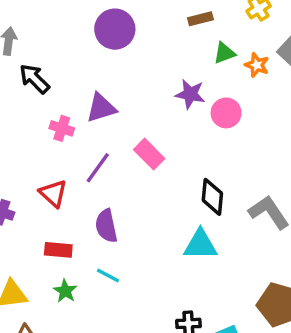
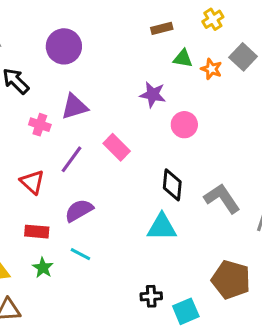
purple circle: (115, 29) -> (64, 46), moved
green triangle: (224, 53) -> (183, 58), turned 30
pink circle: (226, 113) -> (184, 125), moved
purple semicircle: (106, 226) -> (79, 210), turned 72

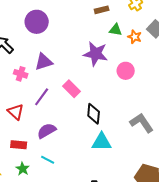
purple star: (153, 95) -> (96, 54), size x1.4
pink circle: (184, 125) -> (126, 71), moved
black diamond: (172, 185) -> (94, 114), moved

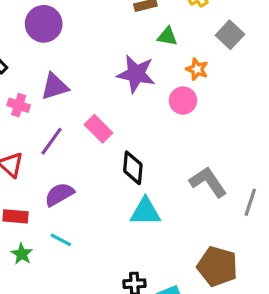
orange star: (135, 37) -> (197, 69), moved

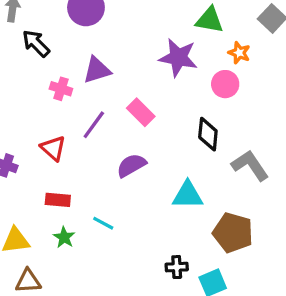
green triangle: (167, 36) -> (210, 20), size x1.4
black diamond: (133, 168) -> (208, 134), moved
purple semicircle: (59, 194) -> (131, 165), moved
brown pentagon: (217, 266) -> (233, 233), moved

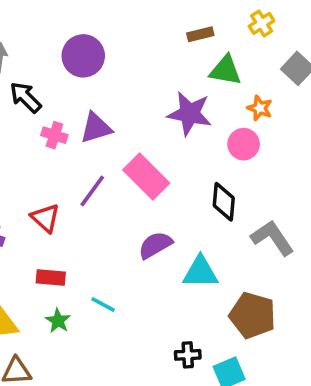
pink cross: (61, 89) -> (54, 135), moved
pink rectangle: (141, 112) -> (146, 177), size x1.4
purple semicircle: (131, 165) -> (155, 245), moved

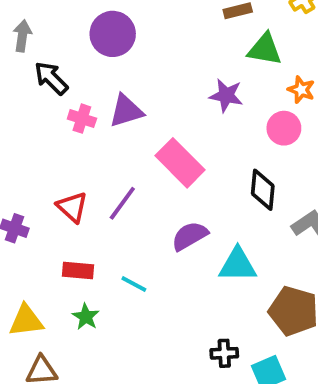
purple star: (190, 114) -> (226, 95), size x0.7
purple line: (92, 191) -> (122, 203), moved
cyan line: (103, 304) -> (134, 284), moved

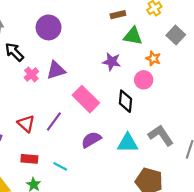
pink cross: (82, 119) -> (31, 74), turned 32
black diamond: (263, 190) -> (125, 101), moved
cyan triangle: (238, 265) -> (128, 143), moved

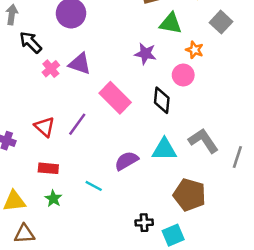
purple triangle: (56, 70) -> (80, 64), turned 36
purple semicircle: (91, 140) -> (126, 161), moved
cyan line: (60, 166) -> (94, 186), moved

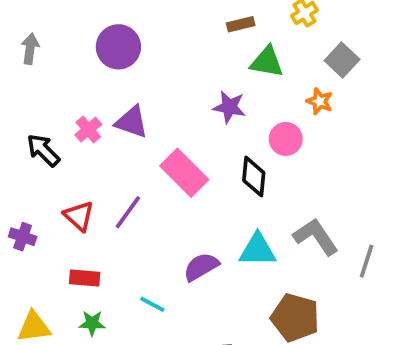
black arrow: (31, 42) -> (43, 150), moved
orange star: (195, 50) -> (320, 101), moved
green star: (53, 199) -> (92, 323), turned -30

